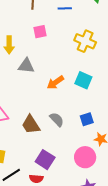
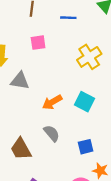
yellow cross: (85, 41) -> (89, 57), turned 30
gray semicircle: (57, 119) -> (52, 133), moved

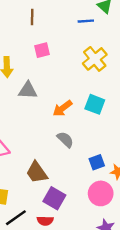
blue line: (68, 18) -> (86, 21), moved
blue square: (86, 147) -> (97, 162), moved
brown trapezoid: (21, 149) -> (37, 172), moved

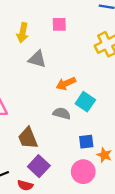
cyan square: (95, 104) -> (85, 102), moved
gray semicircle: (65, 140) -> (62, 113), turned -42

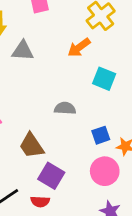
orange arrow: (66, 83) -> (79, 47), moved
cyan square: (85, 102) -> (104, 79), moved

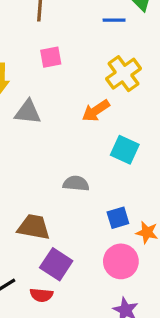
brown trapezoid: (31, 146) -> (34, 227), turned 132

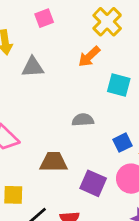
purple square: (56, 264) -> (93, 183), moved

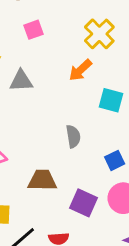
gray semicircle: (83, 120) -> (73, 136), turned 85

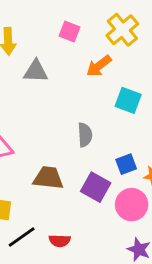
pink square: (34, 30) -> (70, 31), moved, turned 36
purple square: (84, 203) -> (96, 187), moved

